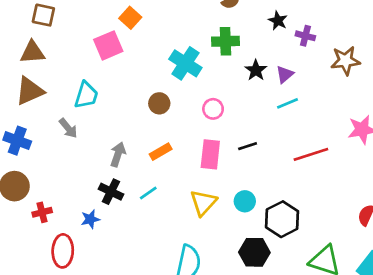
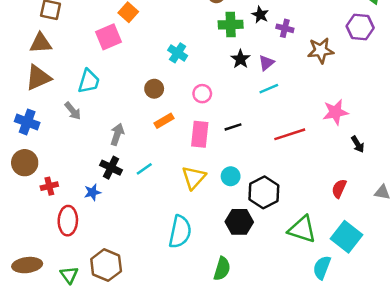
green cross: (225, 41) -> (231, 25), moved
cyan cross: (185, 63) -> (178, 53), size x0.7
orange rectangle: (161, 152) -> (164, 121), moved

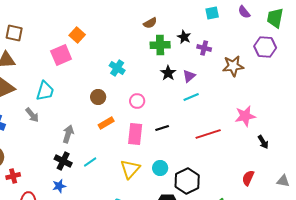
blue star: (92, 192) -> (59, 186), moved

